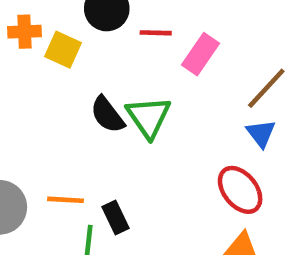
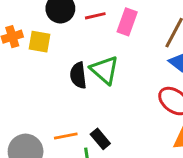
black semicircle: (107, 115) -> (78, 75), turned 45

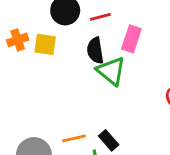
pink rectangle: (127, 22) -> (131, 39), moved
black semicircle: (78, 75) -> (95, 50), moved

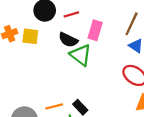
black semicircle: (95, 50) -> (68, 40), turned -54

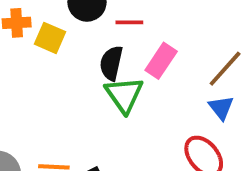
black semicircle: (68, 40) -> (111, 63), turned 60

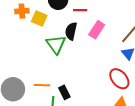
green triangle: (124, 95) -> (56, 44), moved

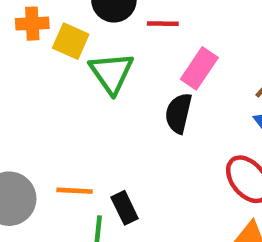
black semicircle: (71, 31) -> (178, 113), moved
green triangle: (56, 44) -> (112, 73), moved

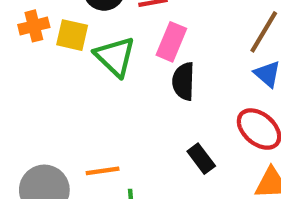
pink rectangle: (199, 68) -> (171, 42), moved
black rectangle: (125, 208) -> (201, 159), moved

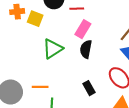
green triangle: (115, 57) -> (53, 49), moved, turned 35

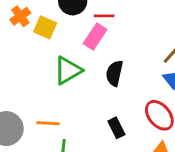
orange cross: (17, 12) -> (20, 16), turned -32
pink rectangle: (83, 29) -> (95, 37), moved

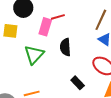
red line: (104, 16) -> (58, 17), moved

